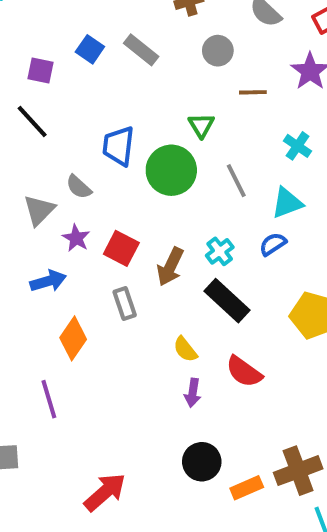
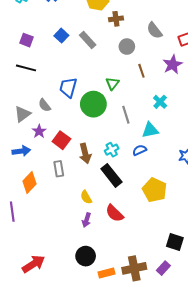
purple square: (41, 70) -> (26, 40), moved
brown line: (253, 92) -> (141, 71), turned 64
black line: (32, 122) -> (26, 68), turned -42
brown arrow: (170, 267) -> (85, 153), turned -48

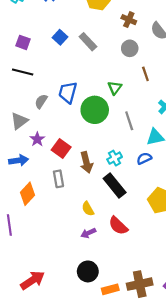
brown cross: (116, 19) -> (129, 20), moved, turned 32
gray semicircle: (45, 105) -> (41, 101), moved, turned 72
purple arrow: (86, 220) -> (88, 233), turned 48

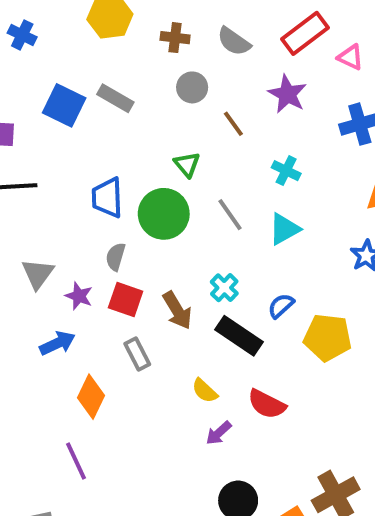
blue square: (60, 37) -> (64, 105), size x1.5
gray semicircle: (41, 101) -> (116, 257), moved
blue semicircle: (144, 158) -> (281, 306), moved

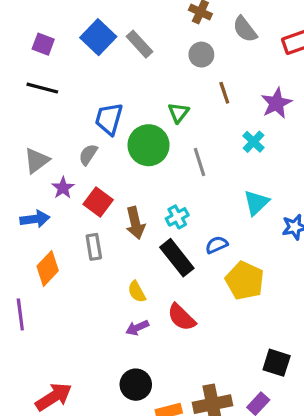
purple star: (287, 94) -> (276, 103), moved
cyan triangle: (284, 229) -> (256, 203), moved, turned -32
gray semicircle: (116, 257) -> (88, 155), moved

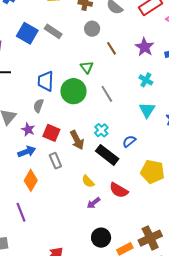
cyan cross: (254, 142) -> (146, 80), moved
blue arrow: (35, 219) -> (27, 152), moved
yellow pentagon: (245, 281) -> (152, 172), moved

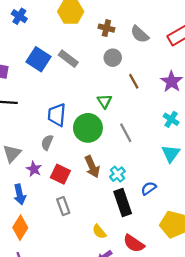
brown arrow: (77, 140) -> (92, 167), moved
blue arrow: (27, 152) -> (20, 194), moved, turned 96
black rectangle: (107, 155) -> (123, 203), turned 30
orange diamond: (31, 180) -> (20, 228), moved

